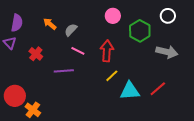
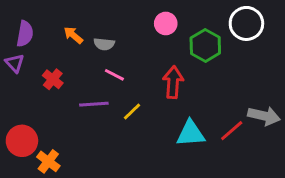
white circle: (168, 16) -> (246, 23), size x1.5
gray semicircle: (71, 30) -> (104, 44), turned -128
red arrow: (107, 51) -> (173, 82), moved
gray arrow: (167, 52) -> (264, 116), moved
yellow line: (112, 76) -> (132, 112), moved

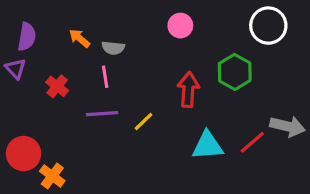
green hexagon: (205, 45) -> (235, 72), moved
pink line: (114, 75) -> (105, 77), moved, turned 54

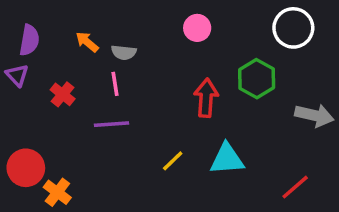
yellow line: (144, 122) -> (173, 161), moved
gray arrow: (288, 126) -> (314, 115), moved
red line: (252, 142) -> (295, 187), moved

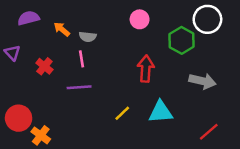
purple semicircle: (29, 40) -> (28, 18), moved, turned -115
green hexagon: (257, 79) -> (182, 40), moved
gray arrow: (314, 115) -> (203, 81), moved

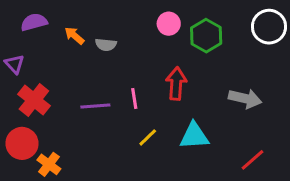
white circle: (207, 19) -> (269, 27), moved
green hexagon: (182, 40) -> (206, 36), moved
pink line: (82, 59) -> (134, 98), moved
red cross: (44, 66) -> (34, 100), moved, size x1.5

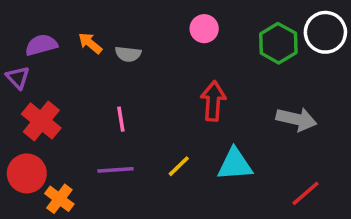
purple semicircle: (34, 22) -> (41, 45), moved
green hexagon: (206, 36) -> (278, 43), moved
pink line: (134, 98) -> (121, 119), moved
purple line: (95, 106) -> (115, 170), moved

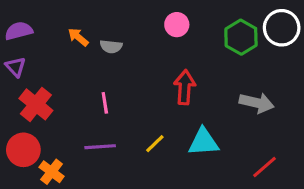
purple semicircle: (41, 45) -> (19, 31), moved

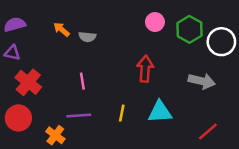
pink circle: (177, 25) -> (155, 22), moved
white circle: (282, 28) -> (221, 42), moved
purple triangle: (16, 67) -> (12, 53), turned -35
yellow line: (155, 144) -> (122, 113), turned -35
orange cross: (52, 172) -> (55, 135), moved

